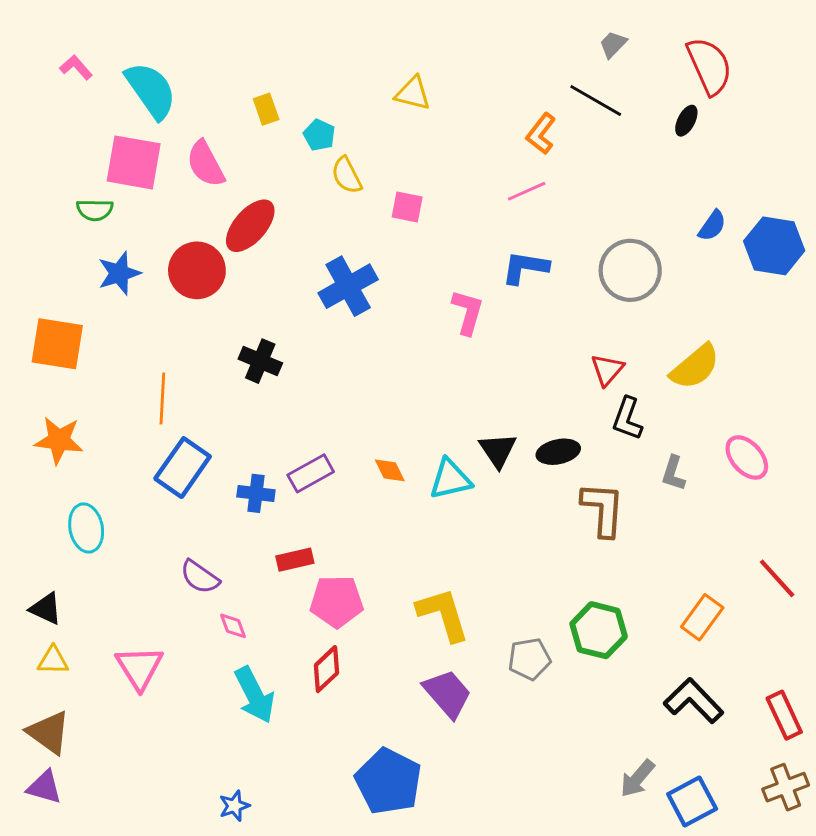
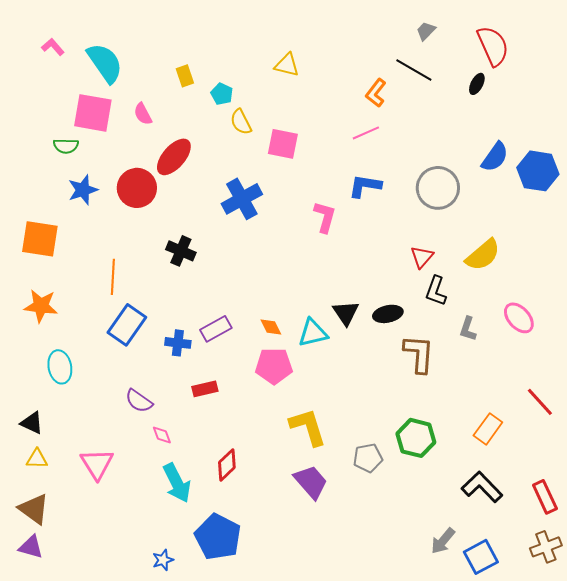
pink semicircle: (206, 164) -> (143, 114), size x0.7
pink square: (407, 207) -> (283, 144), size x1.4
blue semicircle: (712, 226) -> (495, 157), size x1.4
pink pentagon: (337, 601) -> (274, 366), moved
blue pentagon: (388, 781) -> (218, 537), moved

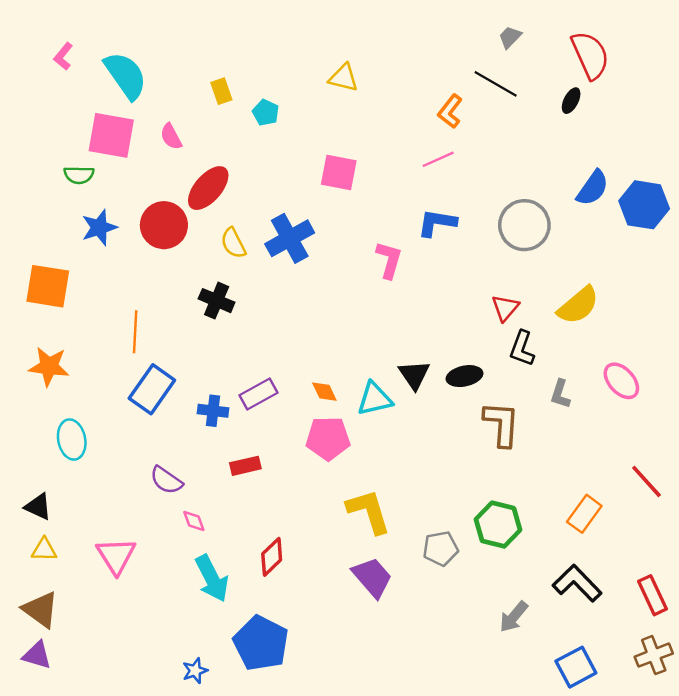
pink L-shape: (53, 47) -> (63, 56), turned -100
yellow semicircle: (241, 122) -> (233, 243), moved
gray arrow: (443, 541) -> (514, 617), moved

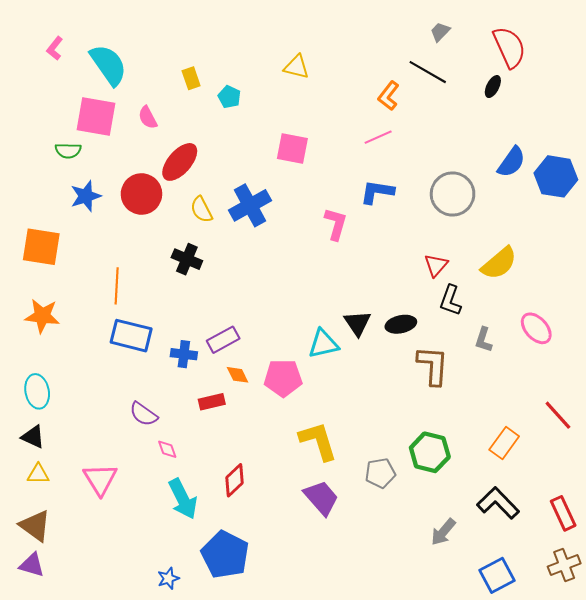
blue rectangle: (152, 389) -> (131, 336), turned 69
orange diamond: (324, 392) -> (238, 375), moved
cyan ellipse: (72, 440) -> (37, 391), moved

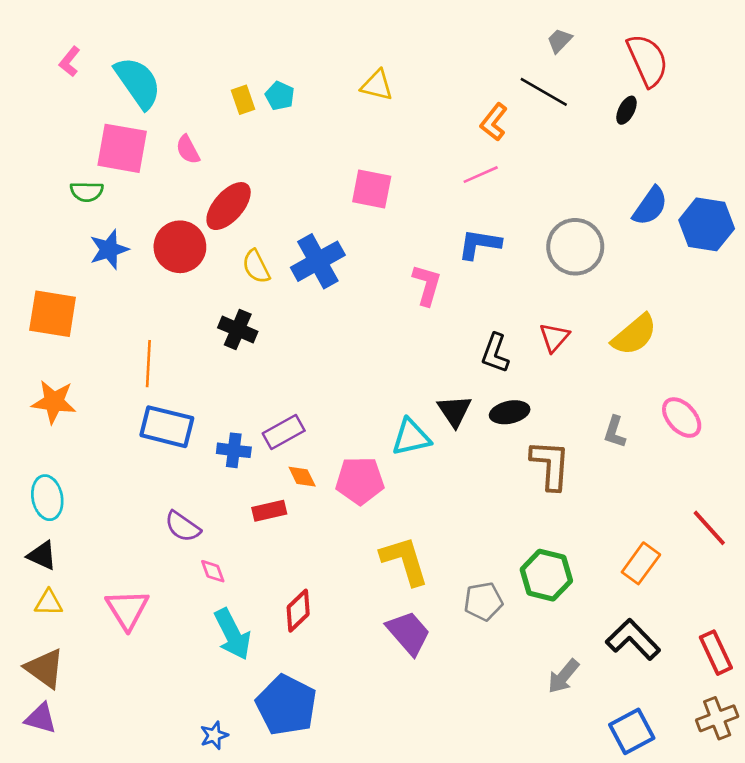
cyan pentagon: (229, 97) -> (280, 96), moved
black L-shape: (450, 300) -> (495, 353), moved

